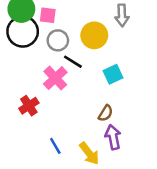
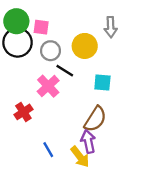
cyan square: (113, 74) -> (102, 83), turned 30
brown semicircle: (106, 113) -> (95, 119), size x1.6
purple arrow: (113, 137) -> (88, 141), moved

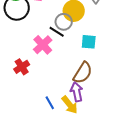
gray circle: (51, 51) -> (64, 22), moved
blue line: (48, 150) -> (50, 103), moved

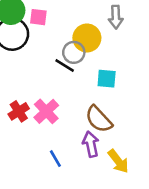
pink cross: (43, 45) -> (46, 111), moved
brown semicircle: (83, 73) -> (99, 119), turned 105
yellow arrow: (70, 105) -> (118, 161), moved

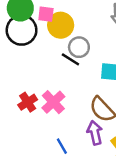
yellow circle: (87, 38) -> (61, 25), moved

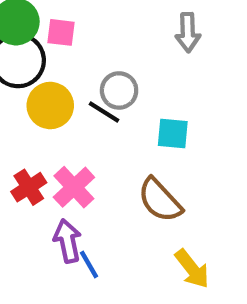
yellow circle: (61, 25) -> (50, 106), moved
purple arrow: (95, 133) -> (67, 241), moved

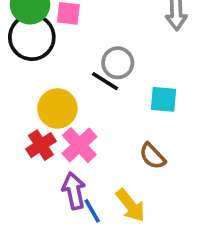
yellow circle: (50, 106) -> (57, 109), moved
brown semicircle: (160, 200) -> (152, 156), size x0.7
yellow arrow: (192, 269) -> (131, 205), moved

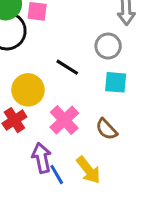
gray circle: (118, 63) -> (108, 46), moved
pink cross: (79, 145) -> (64, 120), moved

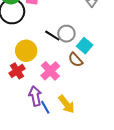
gray circle: (108, 46) -> (66, 34), moved
cyan square: (116, 82) -> (85, 46), turned 35
brown semicircle: (107, 129) -> (76, 60), moved

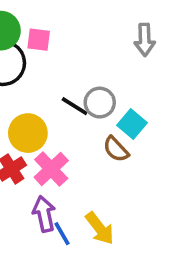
pink cross: (50, 71) -> (51, 169), moved

